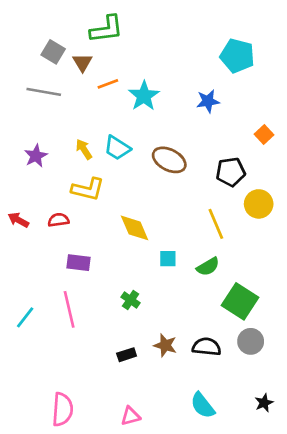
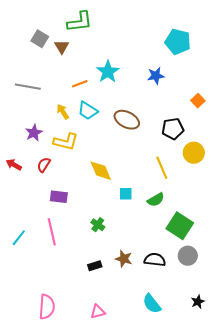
orange line: (108, 84) -> (80, 84), moved
gray line: (44, 92) -> (28, 87), moved
purple star: (36, 156) -> (34, 133), moved
red semicircle: (58, 220) -> (44, 165), turned -49

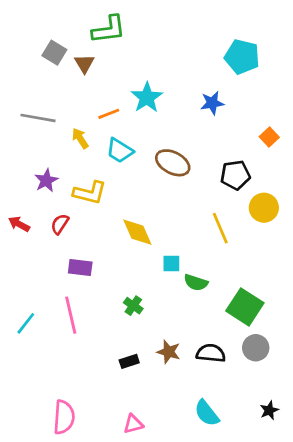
yellow arrow: (63, 112) -> (80, 138), moved
green semicircle: (156, 200) -> (196, 282), moved, turned 48

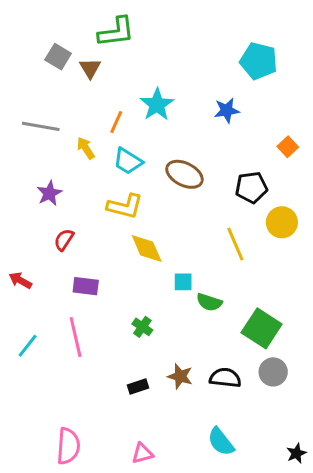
orange line: (109, 114) -> (116, 122), turned -45
yellow L-shape: (90, 193) -> (125, 206), moved
red arrow: (19, 224) -> (20, 280), moved
black star: (269, 410) -> (296, 453), moved

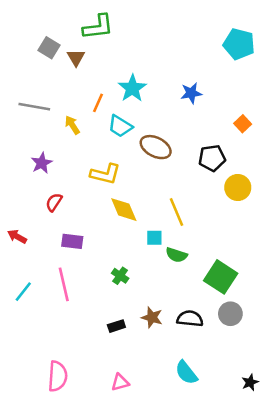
cyan pentagon: (259, 61) -> (239, 44), moved
cyan trapezoid: (128, 161) -> (120, 126), moved
yellow line: (235, 244) -> (176, 212), moved

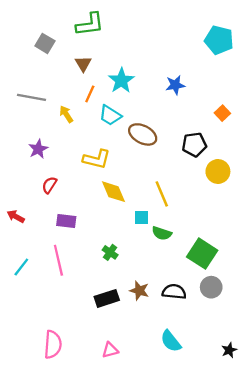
brown triangle: (76, 58) -> (83, 64), moved
black rectangle: (116, 326) -> (107, 298), size x1.5

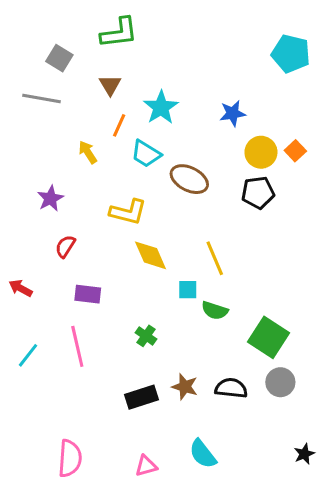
gray line: (31, 97) -> (41, 98), moved
yellow circle: (218, 172) -> (261, 152), moved
cyan semicircle: (171, 341) -> (203, 454), moved
black star: (229, 350) -> (304, 454), moved

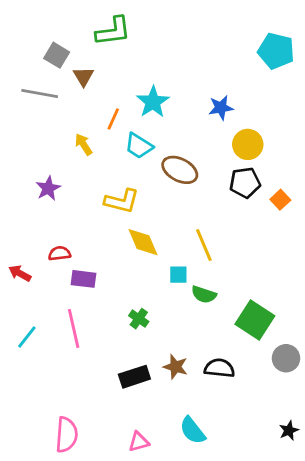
brown triangle: (110, 85) -> (84, 76), moved
orange square: (295, 151) -> (280, 200), moved
red semicircle: (65, 246) -> (59, 253), moved, turned 50
gray circle: (280, 382) -> (286, 358), moved

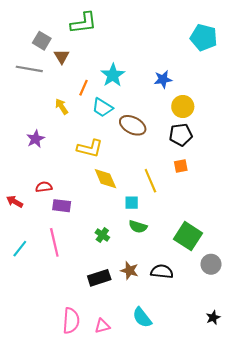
orange square: (280, 200) -> (181, 166), moved, turned 32
green semicircle: (204, 295) -> (138, 227), moved
pink semicircle: (67, 435) -> (71, 321), moved

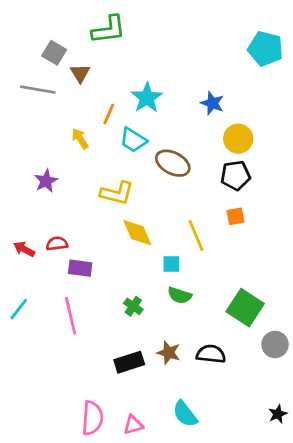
blue star: (163, 79) -> (212, 103), turned 30
red arrow: (15, 202) -> (24, 249), moved
cyan line: (20, 249) -> (19, 309), moved

